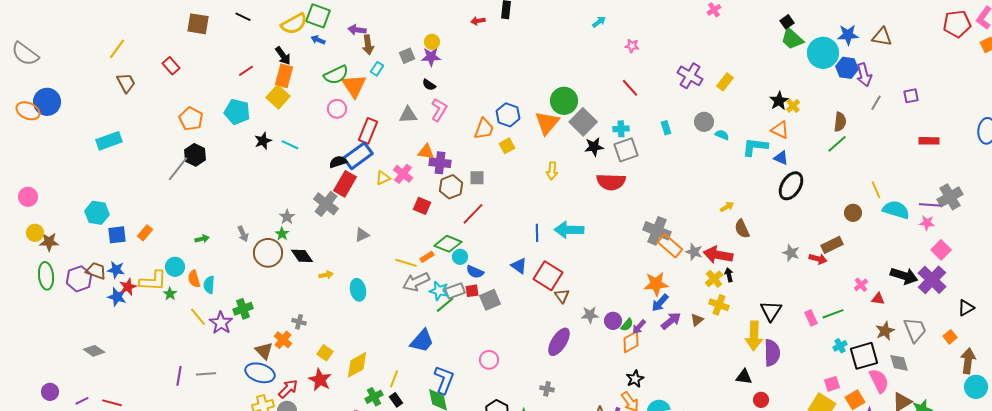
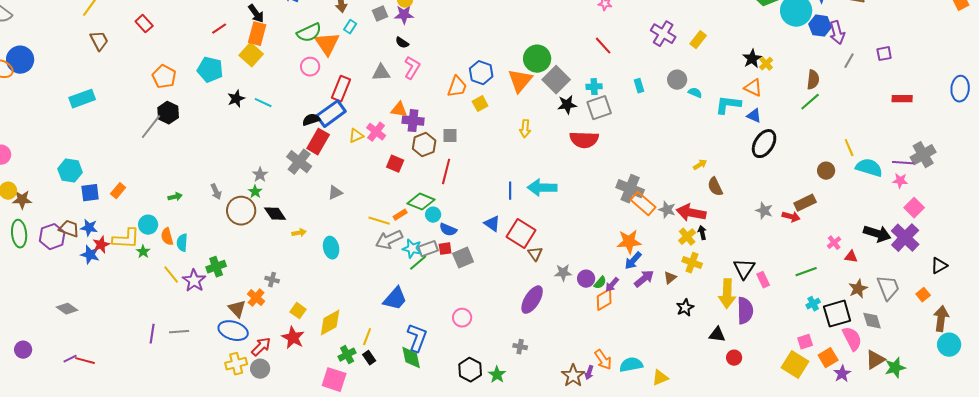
red line: (473, 214) -> (446, 172), turned -30
pink rectangle: (811, 318) -> (763, 280), moved
black star: (635, 379) -> (685, 308), moved
purple line: (82, 401) -> (70, 359), moved

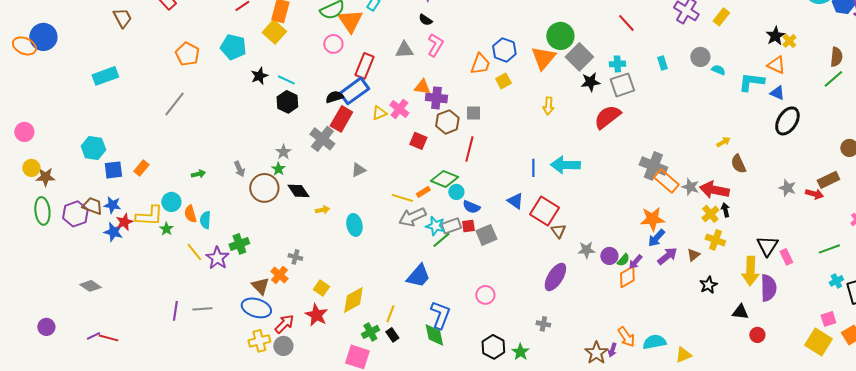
black hexagon: (168, 113) -> (287, 102), moved
red semicircle: (584, 140) -> (607, 117), turned 140

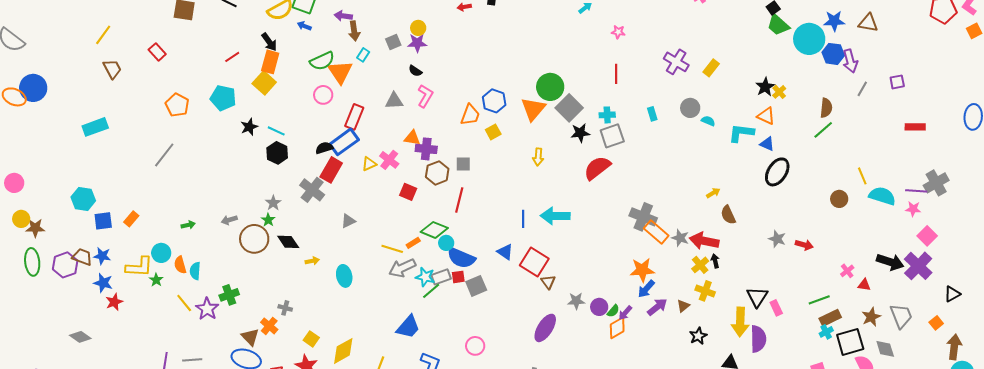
red line: (626, 23) -> (616, 74), turned 42
gray arrow: (239, 169) -> (229, 220), turned 98
brown rectangle: (828, 180) -> (830, 318), moved
blue semicircle: (471, 207) -> (461, 258), size x1.6
red star: (124, 222) -> (114, 302), moved

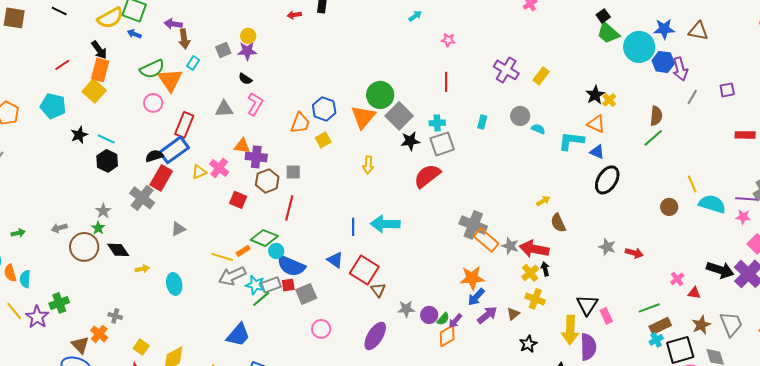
cyan rectangle: (652, 114) -> (482, 122), turned 32
pink circle: (475, 346) -> (321, 329), moved

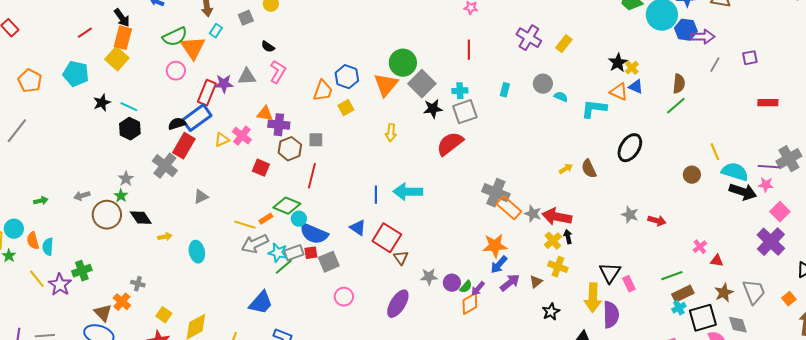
purple star: (247, 51) -> (224, 84), moved
purple arrow: (680, 69) -> (703, 37), turned -75
blue triangle: (597, 152) -> (636, 87), moved
brown semicircle: (558, 223) -> (589, 169), moved
black arrow: (720, 270) -> (743, 192), moved

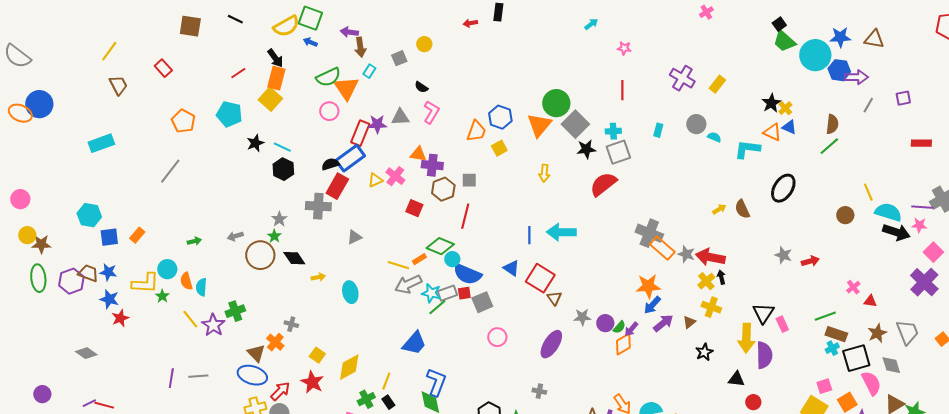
gray cross: (165, 166) -> (318, 206), turned -35
red arrow: (657, 221) -> (810, 261), turned -30
brown rectangle: (683, 294) -> (836, 334), turned 45

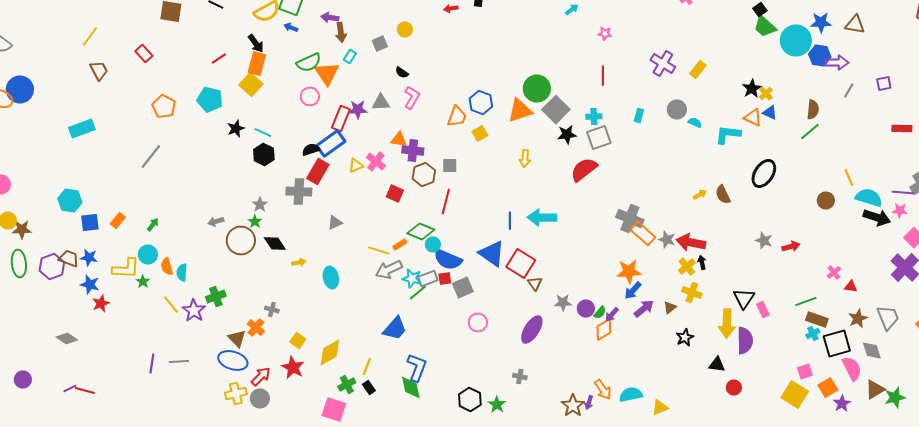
orange triangle: (539, 125) -> (520, 110), turned 32
green arrow: (194, 241) -> (153, 224), moved, turned -40
blue triangle: (511, 268) -> (492, 254), size x1.6

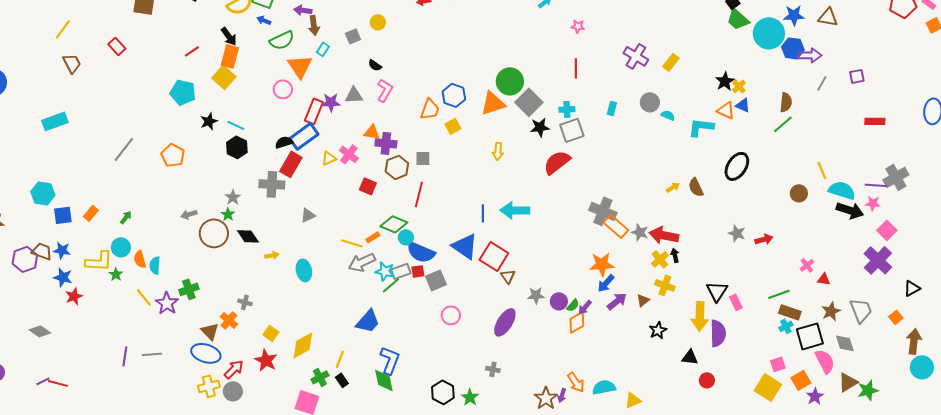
green semicircle: (309, 62) -> (282, 40), moved
orange pentagon: (164, 106) -> (173, 155), moved

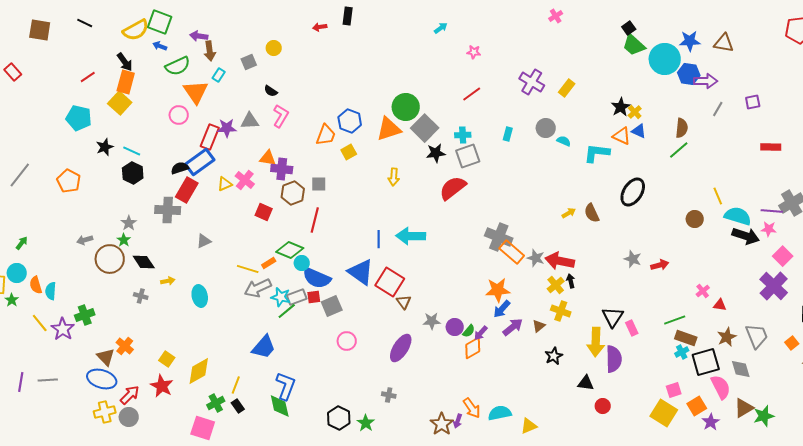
red line: (576, 68) -> (472, 94), turned 54
gray cross: (245, 302) -> (141, 296), moved

